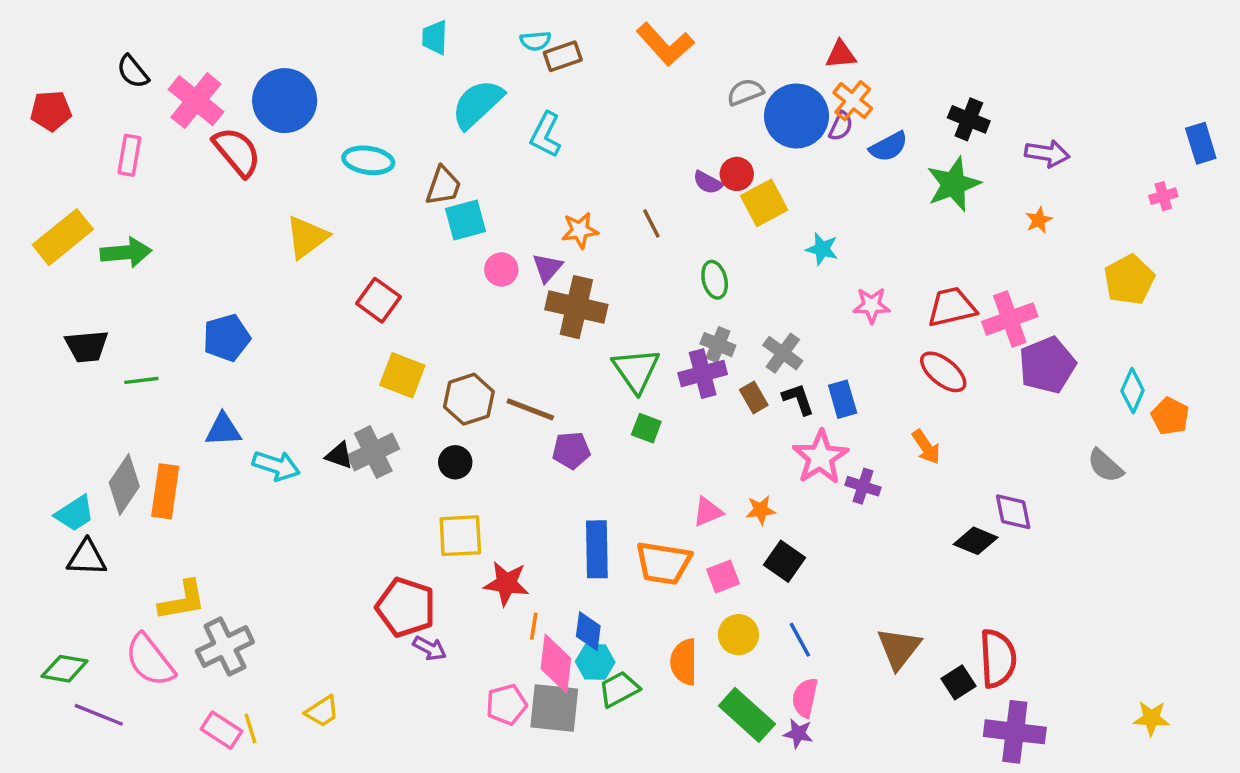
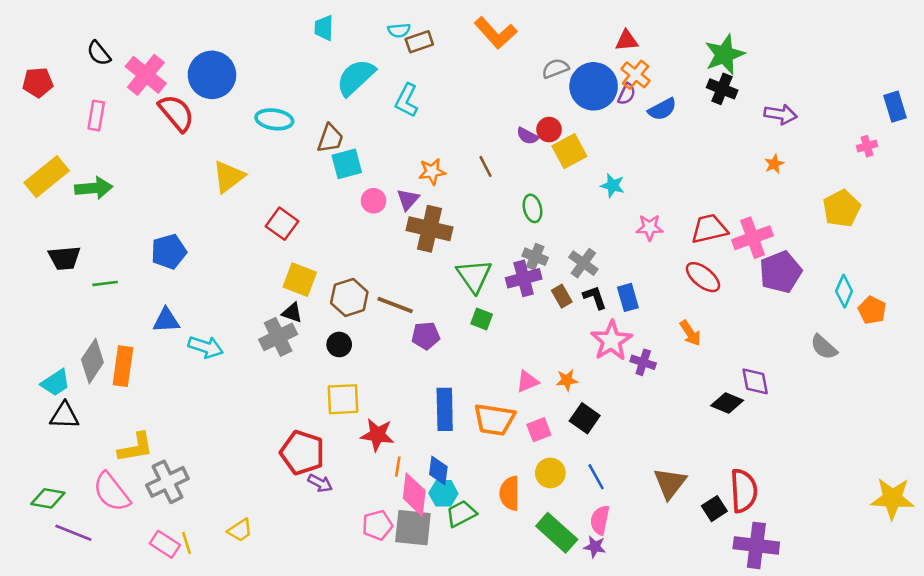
green star: (953, 184) -> (725, 55), moved
black triangle: (339, 455) -> (292, 313), moved
yellow star: (1151, 718) -> (892, 498), moved, size x1.6

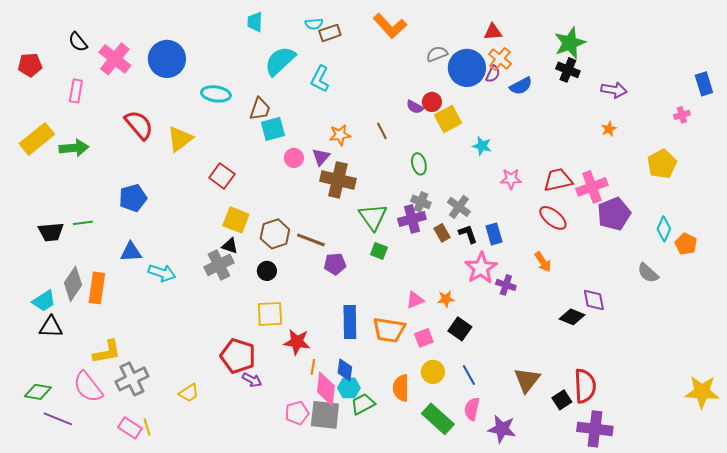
red semicircle: (176, 113) -> (139, 125), moved
black trapezoid: (64, 258) -> (51, 232), moved
yellow trapezoid: (240, 530) -> (189, 393), moved
purple star: (595, 547) -> (502, 429), moved, size x1.6

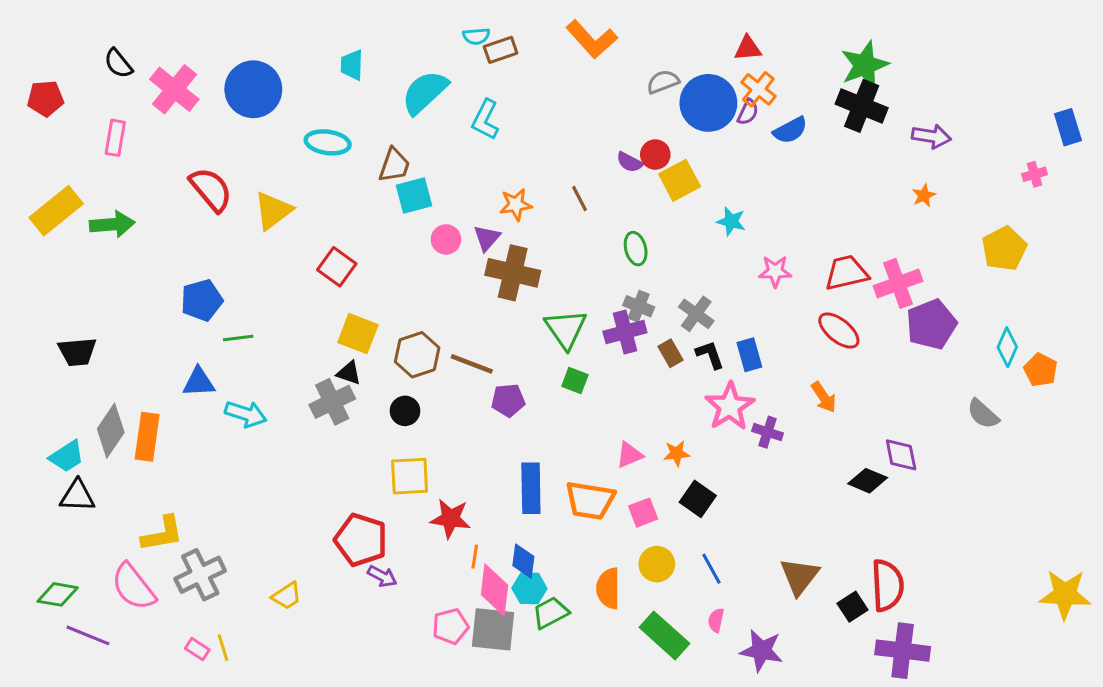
cyan trapezoid: (255, 22) -> (352, 65), moved
black cross: (568, 70) -> (862, 106), size x1.4
green line: (83, 223) -> (238, 338), moved
pink semicircle: (472, 409) -> (716, 620), size x0.7
pink rectangle: (130, 428) -> (197, 649), size x0.7

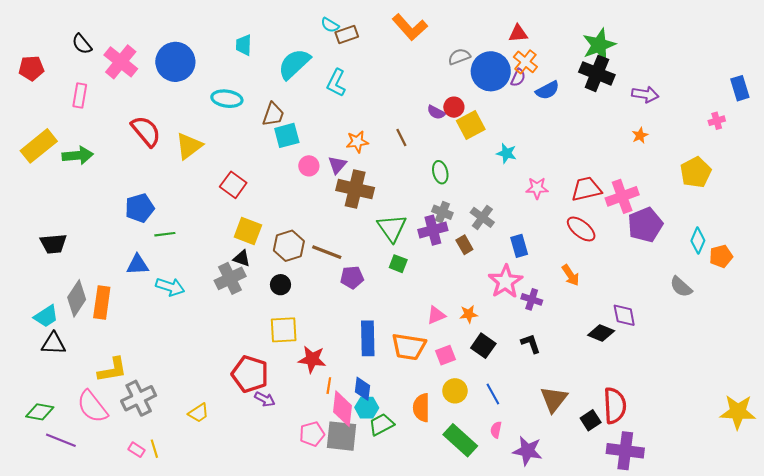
cyan semicircle: (476, 36) -> (330, 25), turned 36
black L-shape: (710, 355) -> (531, 344), moved
orange pentagon: (1041, 370) -> (721, 256), turned 30

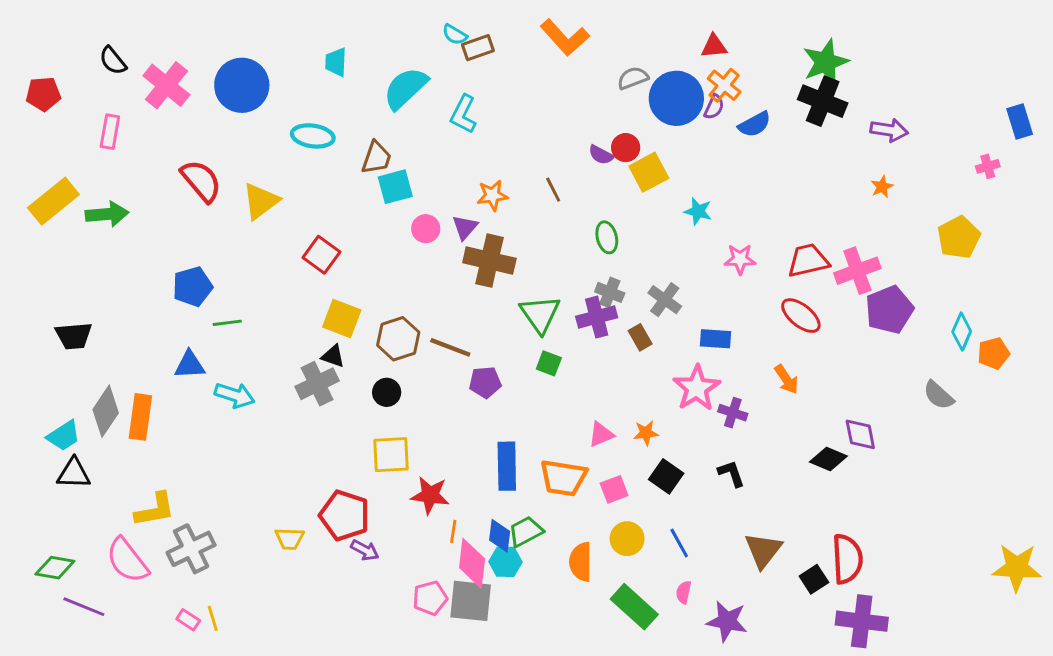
blue rectangle: (519, 246) -> (715, 339), turned -70
yellow trapezoid: (199, 413) -> (290, 539), moved, turned 35
green trapezoid: (381, 424) -> (526, 531), moved

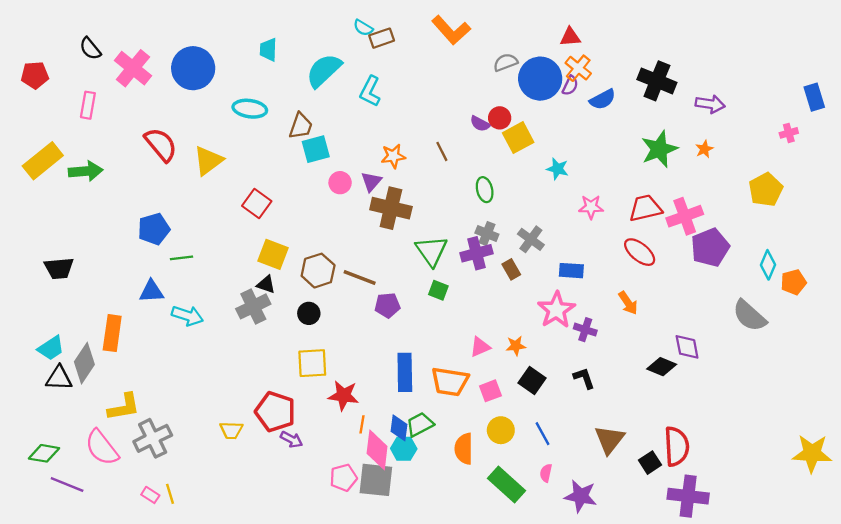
green star: (826, 62) -> (659, 149), moved
gray semicircle: (938, 395) -> (749, 316), size x1.4
gray diamond: (106, 411) -> (84, 363), moved

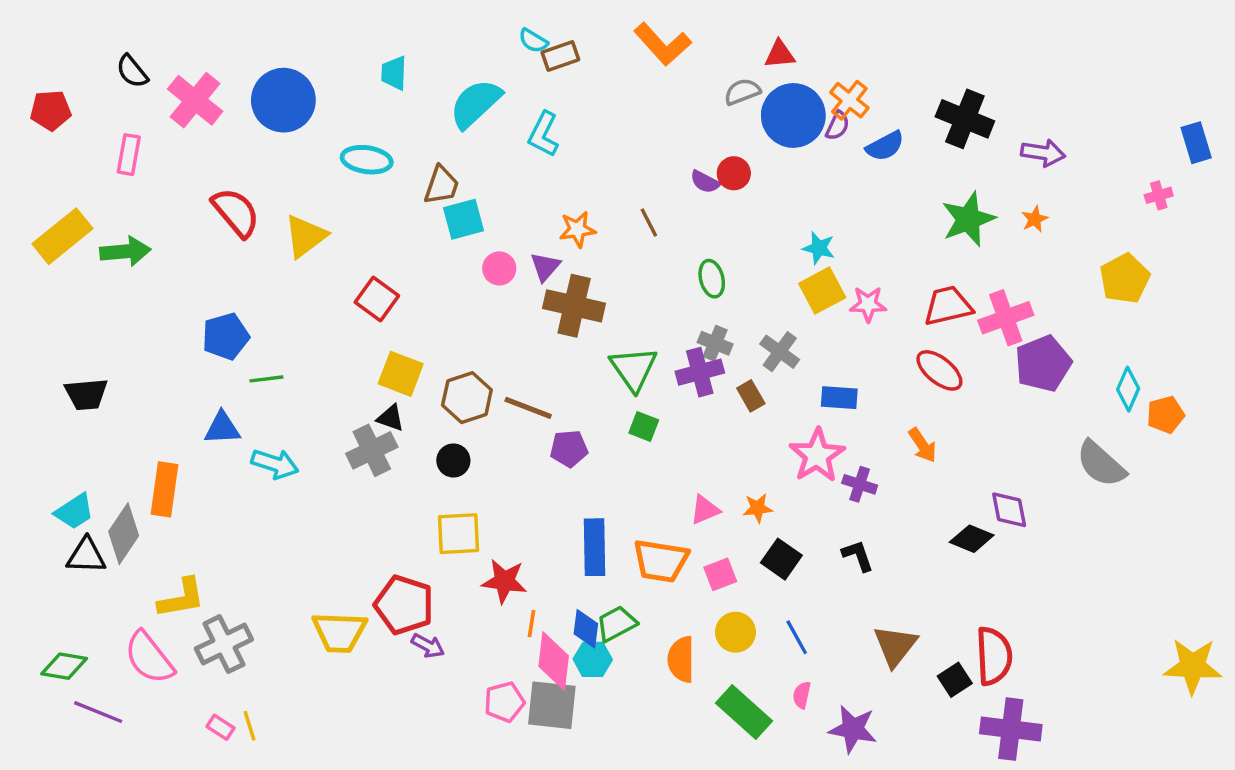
red triangle: (570, 37) -> (780, 54), moved
yellow square: (518, 138) -> (822, 291), moved
yellow trapezoid: (231, 430) -> (339, 632), size x1.6

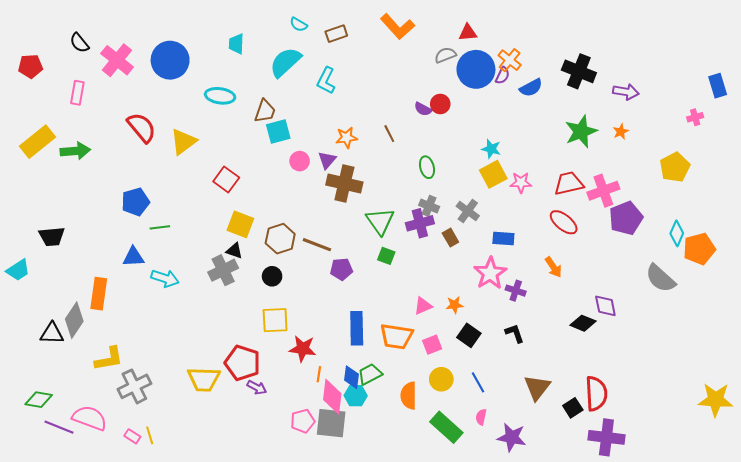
cyan semicircle: (533, 41) -> (299, 24), moved
orange pentagon: (1166, 415) -> (699, 249), size x1.4
cyan trapezoid: (74, 511) -> (18, 270), moved
pink semicircle: (149, 658) -> (90, 418), moved, turned 148

